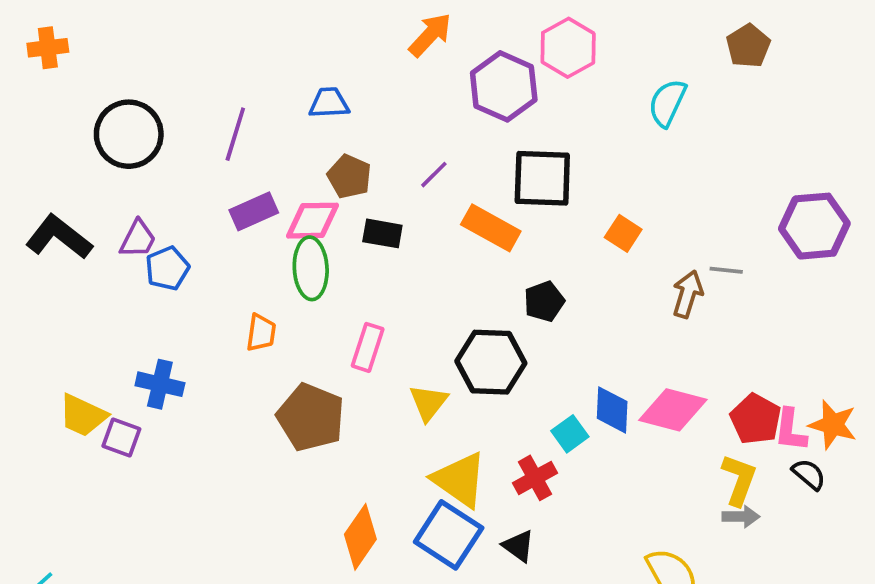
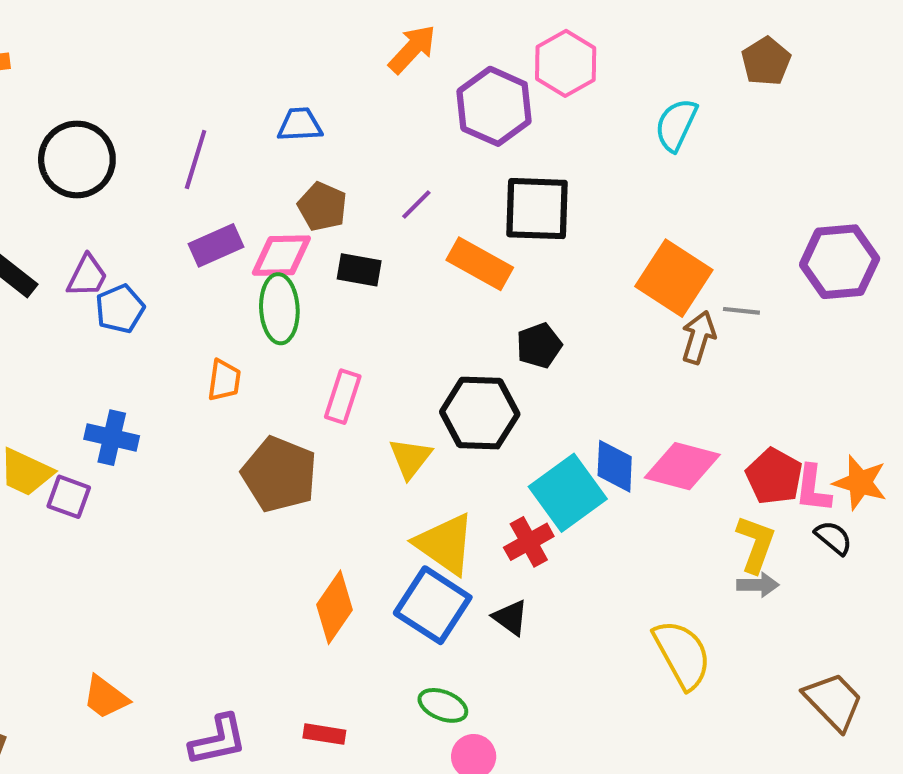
orange square: (623, 233) -> (674, 278), moved, size x1.8
cyan square: (570, 434) -> (568, 493), size x1.8

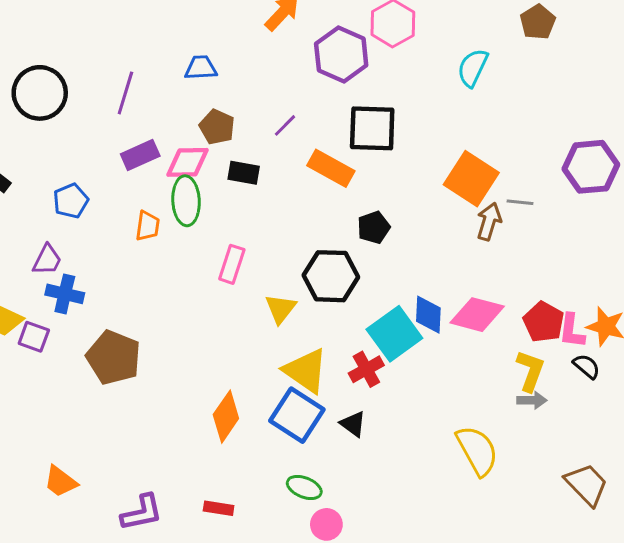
purple trapezoid: (87, 276) -> (47, 260), moved
orange trapezoid: (224, 380) -> (148, 226), moved
brown pentagon: (279, 474) -> (114, 357), moved

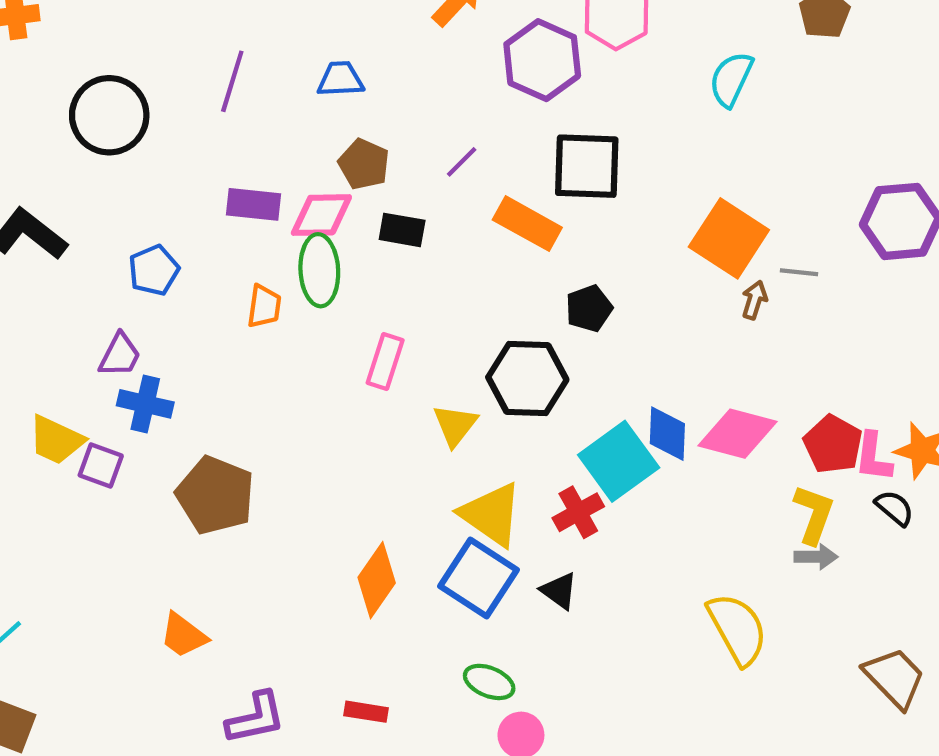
purple line: (125, 93) -> (232, 81), moved
purple rectangle: (140, 155) -> (254, 204), turned 30
brown arrow: (489, 221) -> (754, 300), size x0.7
orange trapezoid: (60, 482) -> (183, 635), moved

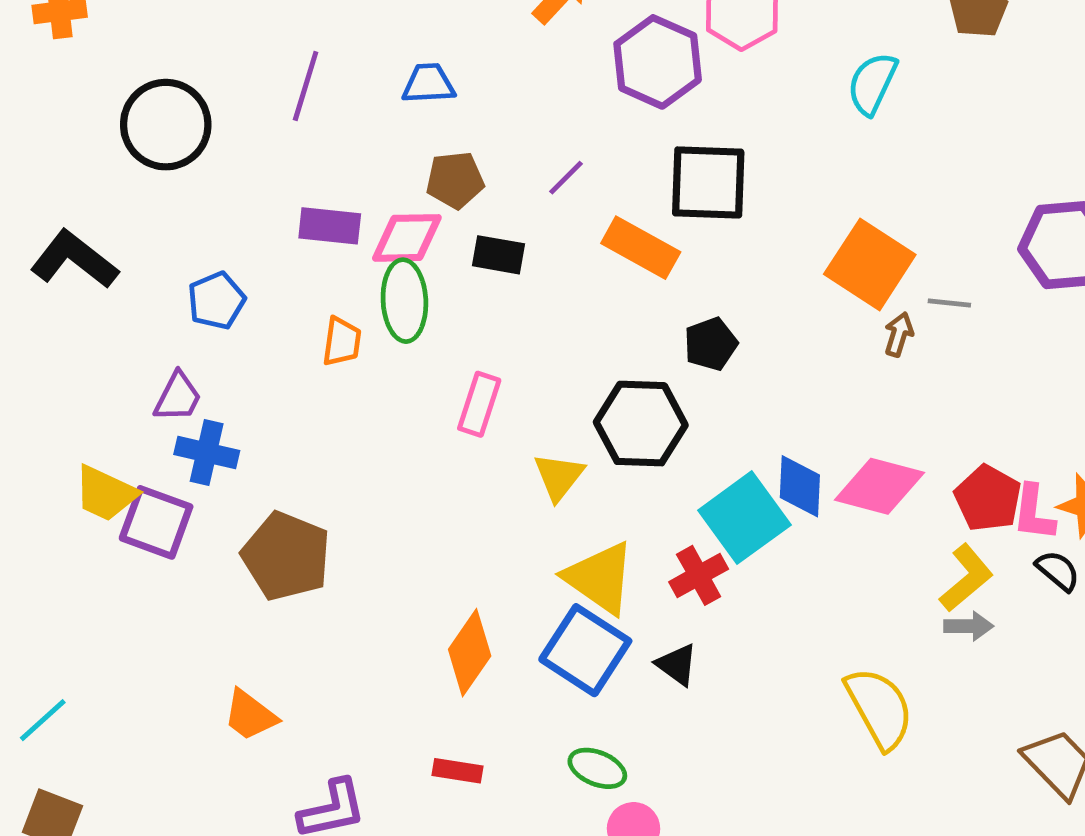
brown pentagon: (364, 164) -> (455, 180), turned -30
purple square: (101, 465) -> (156, 522), size x1.4
yellow L-shape: (814, 514) -> (966, 578), turned 30
red rectangle: (366, 712) -> (457, 771), moved

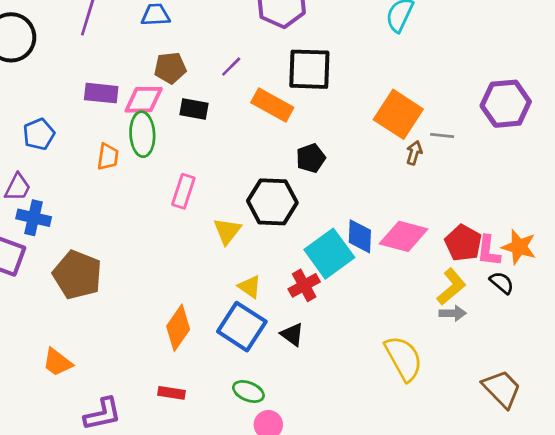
yellow triangle: (600, 578) -> (250, 287), size x0.6

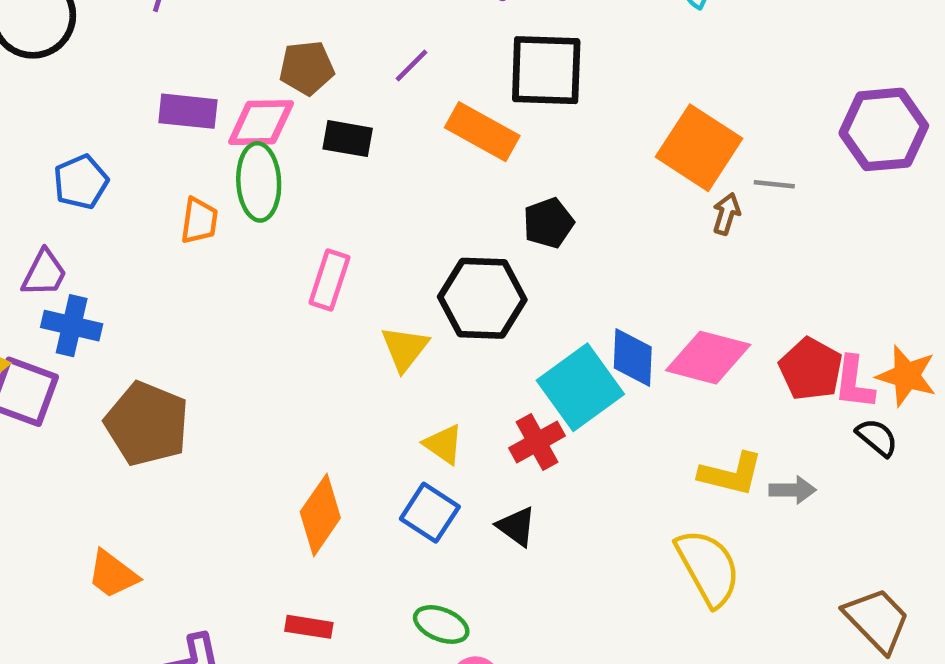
yellow L-shape: (451, 287) -> (731, 474), moved, turned 54
blue square: (242, 327) -> (430, 513), size x0.7

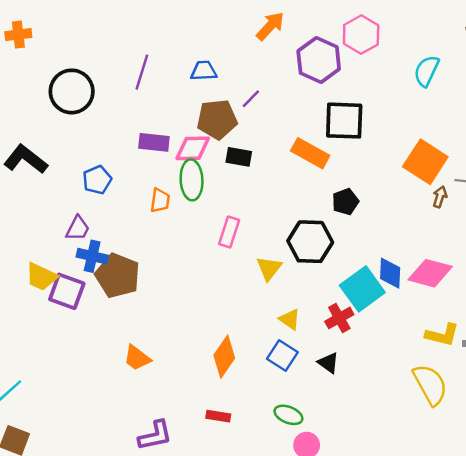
purple line: (412, 66) -> (251, 99), moved
brown pentagon: (307, 68) -> (217, 119), size x1.4
brown pentagon: (147, 424) -> (118, 276), moved
orange trapezoid: (113, 574) -> (137, 358), moved

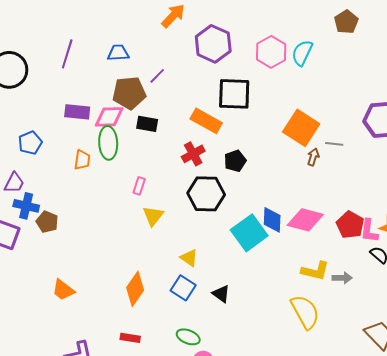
pink hexagon: (361, 35) -> (271, 52), moved
pink rectangle: (229, 232) -> (139, 186), size x0.7
yellow triangle: (269, 268) -> (153, 216), moved
brown pentagon: (118, 276) -> (47, 222), size x0.6
red cross: (339, 318) -> (193, 154), moved

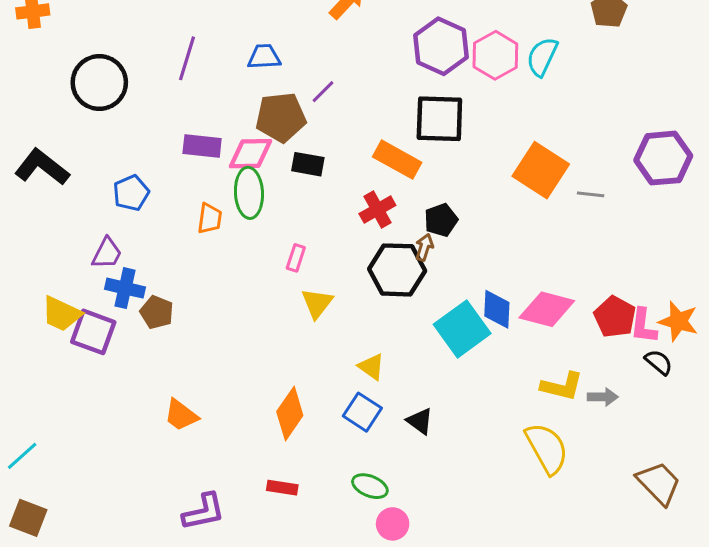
purple hexagon: (213, 44) -> (441, 46), moved
brown arrow: (313, 157) -> (424, 247), moved

